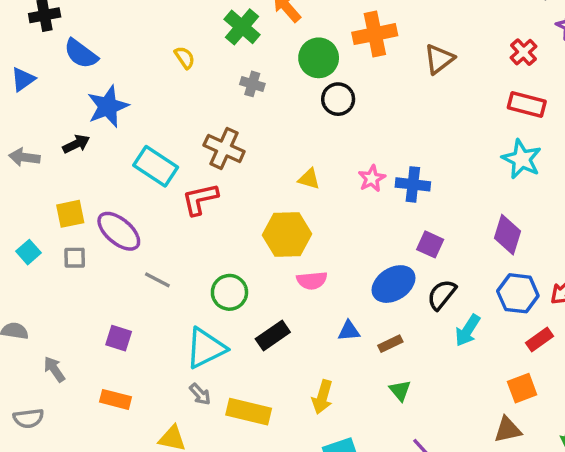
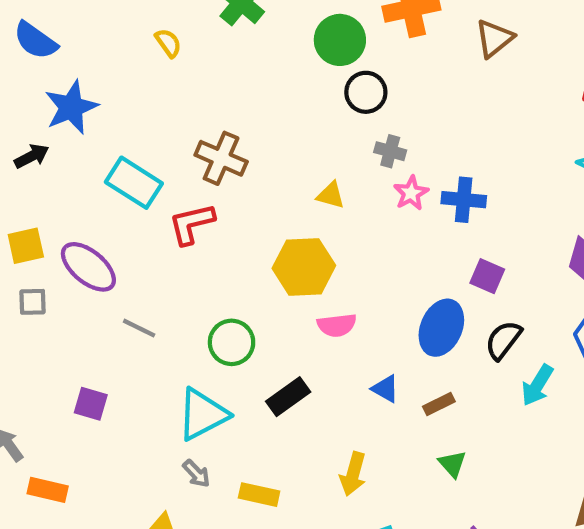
gray cross: (252, 84) -> (390, 151), moved
blue ellipse: (394, 284) -> (441, 328), turned -33
blue triangle: (349, 331) -> (385, 389), turned 35
orange rectangle: (116, 399) -> (48, 490), moved
yellow rectangle: (249, 412) -> (259, 495), size x0.7

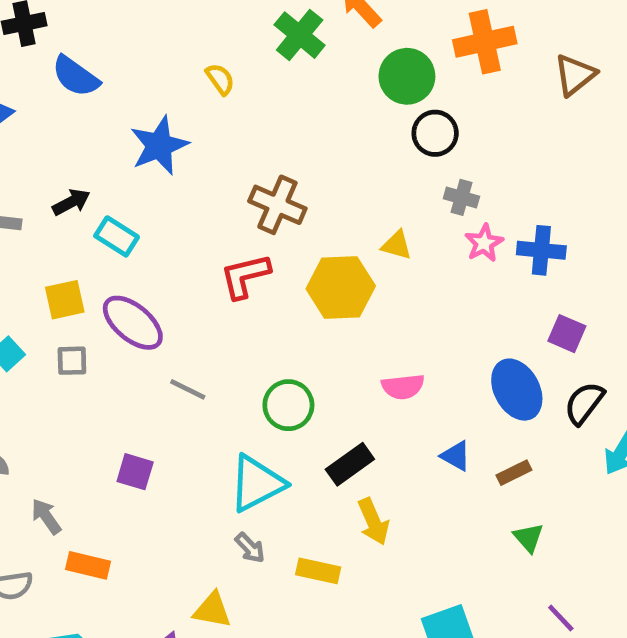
blue star: (71, 107) -> (159, 145), moved
cyan rectangle: (134, 183) -> (117, 236), moved, size x0.7
yellow hexagon: (304, 267) -> (341, 287), moved
blue ellipse: (441, 328) -> (517, 390), turned -52
yellow arrow: (353, 474) -> (373, 522), moved, turned -39

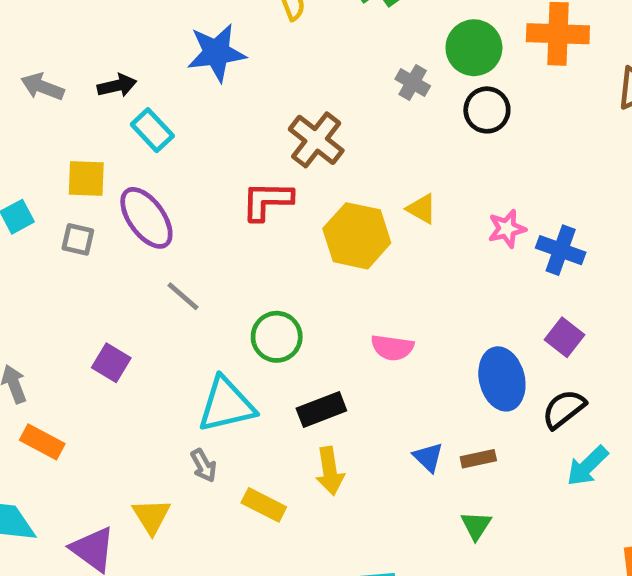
gray cross: (461, 197) -> (413, 82), moved
blue triangle: (456, 456) -> (428, 457), moved
yellow triangle: (212, 610) -> (151, 516), turned 33

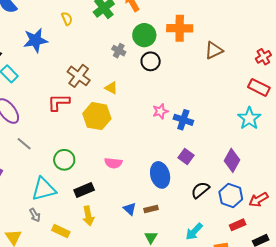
yellow triangle: (422, 209) -> (111, 88), moved
black semicircle: (564, 409) -> (200, 190), moved
cyan arrow: (587, 466) -> (194, 232), moved

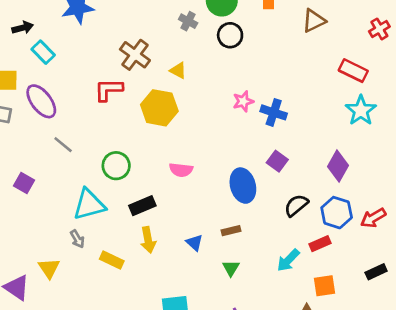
red rectangle: (259, 87) -> (353, 71), moved
blue triangle: (130, 209) -> (194, 243), moved
red rectangle: (238, 225) -> (320, 244), moved

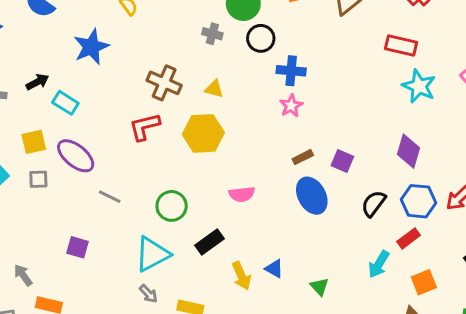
blue cross: (274, 112) -> (291, 71), moved
brown rectangle: (231, 231) -> (303, 157), moved
yellow arrow: (148, 240) -> (241, 276), moved

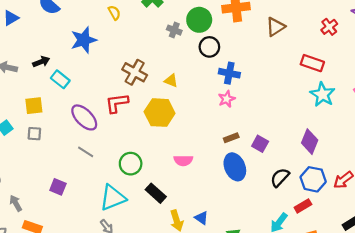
gray cross: (212, 34) -> (174, 30), moved
purple ellipse: (76, 156) -> (84, 117), moved
black rectangle: (209, 242) -> (156, 193), turned 72

